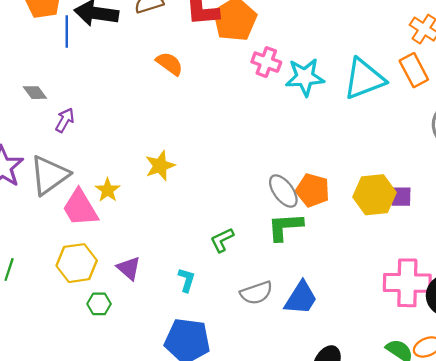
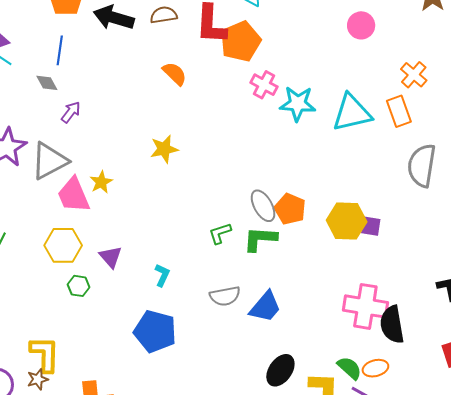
blue line: (67, 31) -> (60, 50), moved
yellow star: (160, 166) -> (164, 149), moved
green L-shape: (222, 240) -> (220, 233), moved

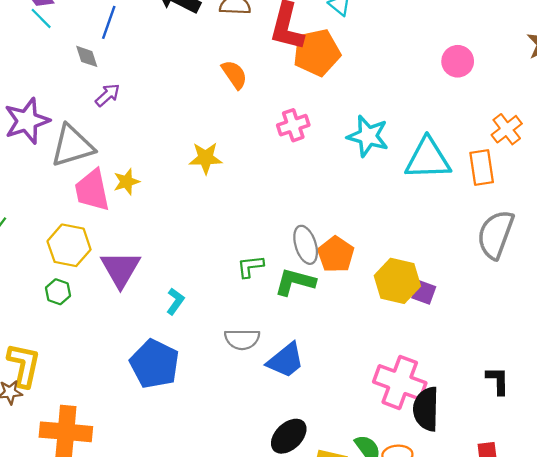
pink cross: (264, 85) -> (293, 125), moved, turned 32
purple triangle: (111, 257) -> (121, 269), size x1.5
green hexagon: (79, 286) -> (58, 292), moved

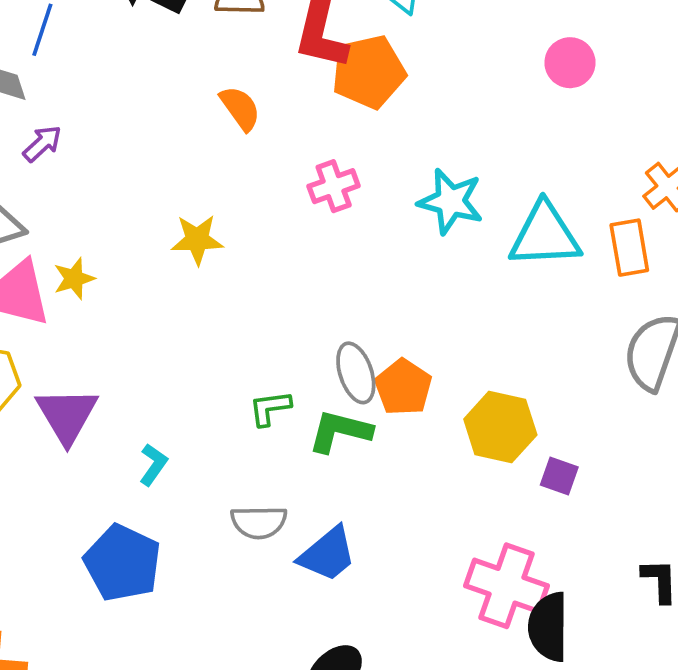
pink circle: (458, 61) -> (570, 63), moved
purple square: (424, 292) -> (559, 476), moved

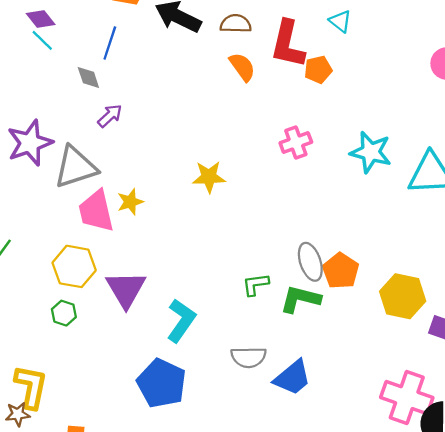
orange pentagon: (369, 72) -> (318, 70), size x0.6
orange semicircle: (240, 108) -> (242, 67), moved
cyan L-shape: (153, 465) -> (181, 321), size x1.6

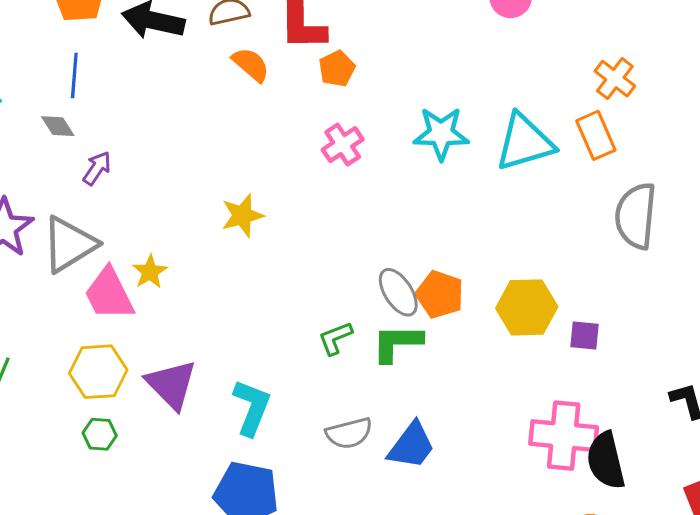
orange pentagon: (318, 70) -> (337, 69), moved

